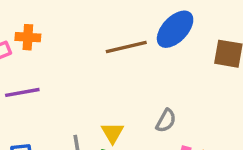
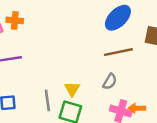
brown line: (126, 47) -> (118, 52), moved

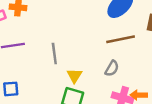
gray line: (47, 100) -> (54, 53), moved

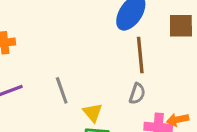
brown line: (121, 39) -> (140, 55), turned -72

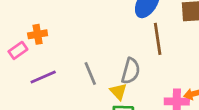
gray semicircle: (137, 94) -> (131, 71), moved, size x1.4

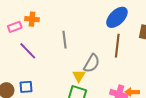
gray line: (90, 74) -> (65, 40), moved
purple line: (43, 77) -> (28, 51), turned 54

